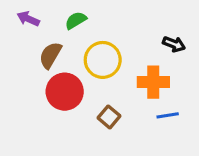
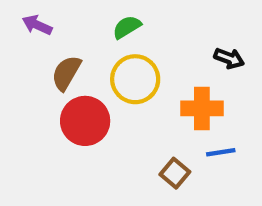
green semicircle: (76, 20) -> (127, 27), moved
brown square: (109, 117) -> (175, 173), moved

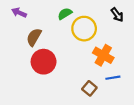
black arrow: (229, 58) -> (117, 15), moved, turned 32
yellow circle: (135, 79) -> (84, 29), moved
orange cross: (202, 108) -> (103, 55), turned 30

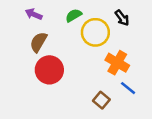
purple arrow: (19, 13) -> (34, 14), moved
black arrow: (117, 15) -> (122, 18), moved
blue line: (113, 78) -> (128, 88), turned 48

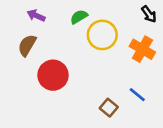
black arrow: (122, 18) -> (149, 14), moved
brown semicircle: (38, 42) -> (27, 45), moved
orange cross: (117, 63) -> (142, 49), moved

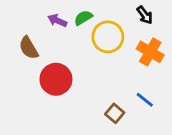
black arrow: (149, 14) -> (145, 15), moved
purple arrow: (36, 16) -> (57, 20), moved
brown semicircle: (27, 45) -> (29, 48), turned -60

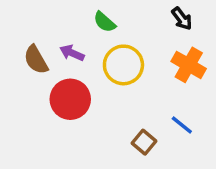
green semicircle: (83, 18) -> (105, 22), turned -108
purple arrow: (57, 20) -> (72, 53), moved
yellow circle: (108, 37) -> (123, 65), moved

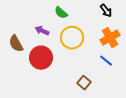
brown semicircle: (36, 60) -> (16, 44), moved
orange cross: (189, 65) -> (110, 38), turned 30
blue line: (182, 125) -> (106, 61), moved

